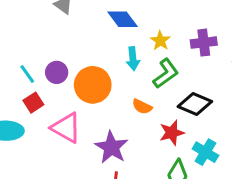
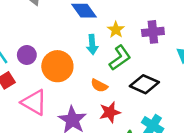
red star: (172, 133) -> (110, 112), moved

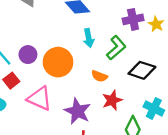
yellow star: (116, 30) -> (156, 24), moved
purple cross: (153, 32) -> (133, 19), moved

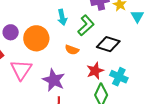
pink triangle: (40, 99) -> (21, 70), turned 40
red star: (112, 100) -> (95, 71), moved

